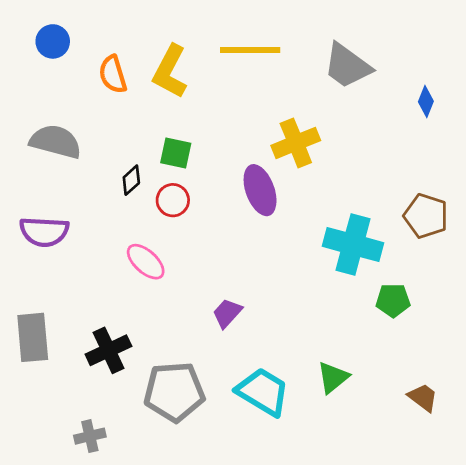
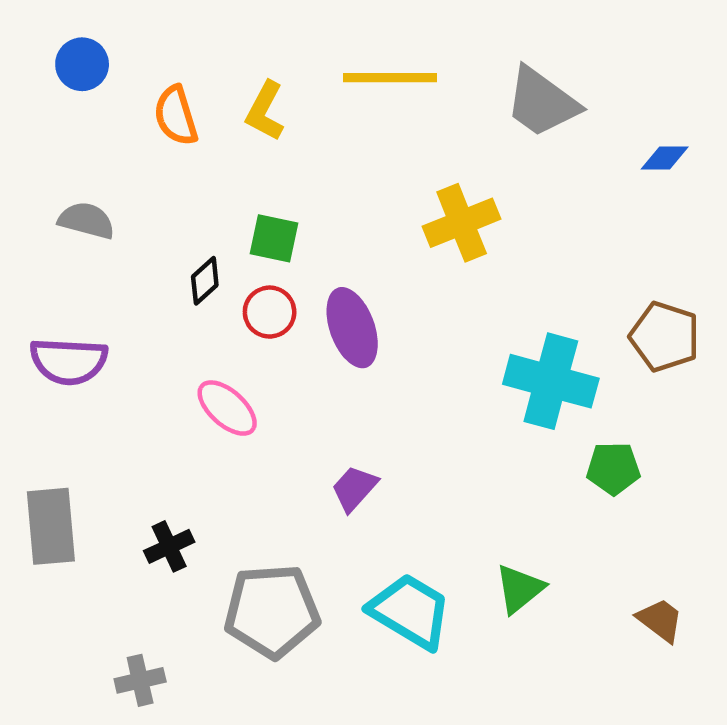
yellow L-shape: (170, 71) -> (265, 111), size x0.7
blue diamond: (426, 102) -> (665, 158), turned 68
gray semicircle: (56, 142) -> (87, 221), size x0.7
purple ellipse: (260, 190) -> (352, 328), moved
black cross: (108, 350) -> (169, 546), size x0.7

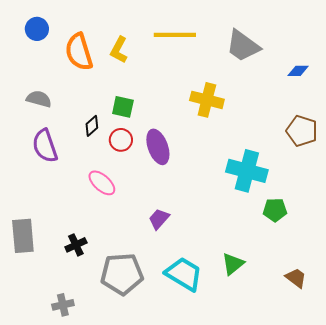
orange semicircle: (176, 116) -> (79, 52), size x1.4
yellow cross: (462, 223) -> (207, 100), turned 36
brown pentagon: (665, 337) -> (302, 131), moved
purple semicircle: (69, 361) -> (45, 146), moved, turned 68

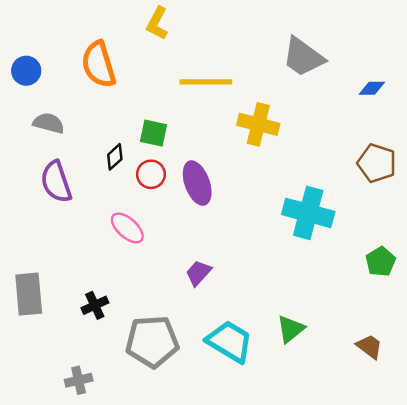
blue circle: (37, 29) -> (26, 71), moved
yellow line: (175, 35) -> (206, 82), moved
yellow L-shape: (119, 50) -> (157, 23), moved
green pentagon: (275, 210) -> (381, 262), moved, turned -30

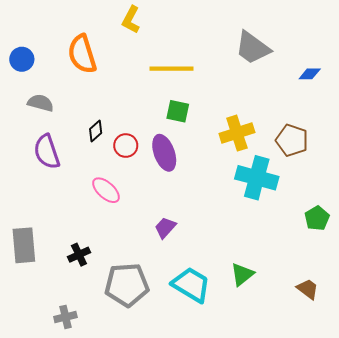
yellow cross: (258, 124) -> (237, 133), moved, turned -32
green square: (153, 133) -> (178, 111), moved
brown pentagon: (377, 163) -> (292, 140), moved

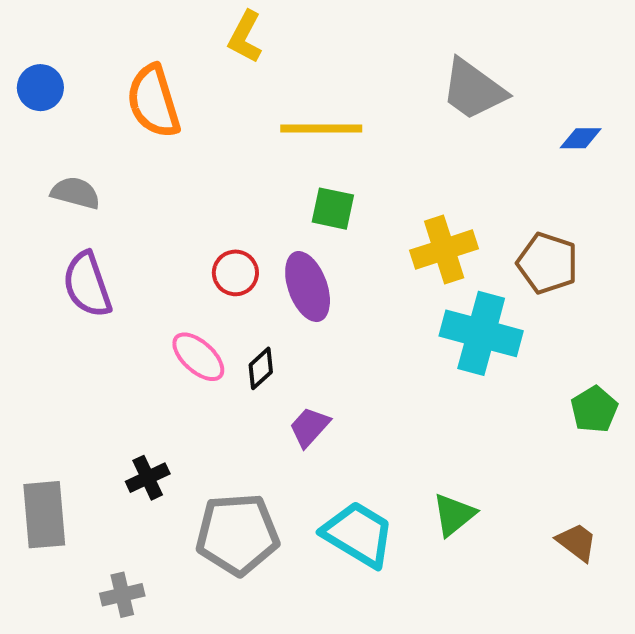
blue circle: (22, 59) -> (40, 88), moved
black diamond: (96, 131) -> (261, 368), moved
gray rectangle: (24, 245) -> (44, 515), moved

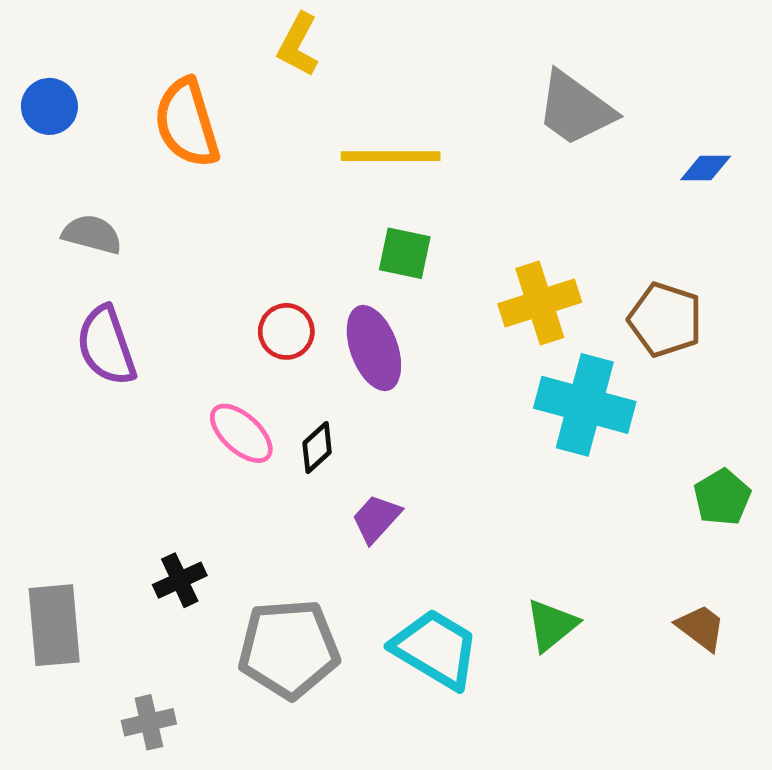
brown trapezoid: (577, 542) -> (701, 628), moved

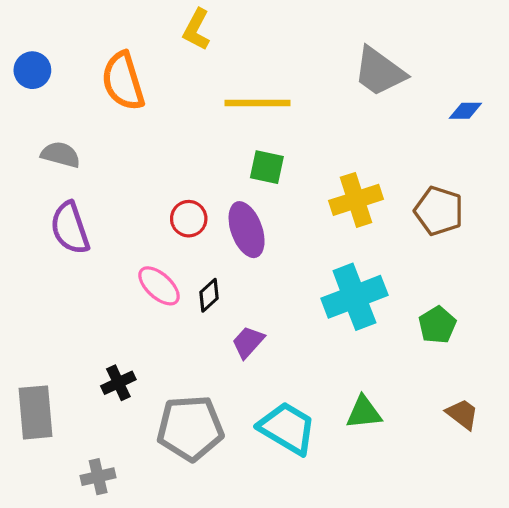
cyan cross: (585, 405) -> (354, 297), moved, turned -36
green pentagon: (722, 497) -> (437, 325), moved
green triangle: (552, 625) -> (364, 412), turned 33

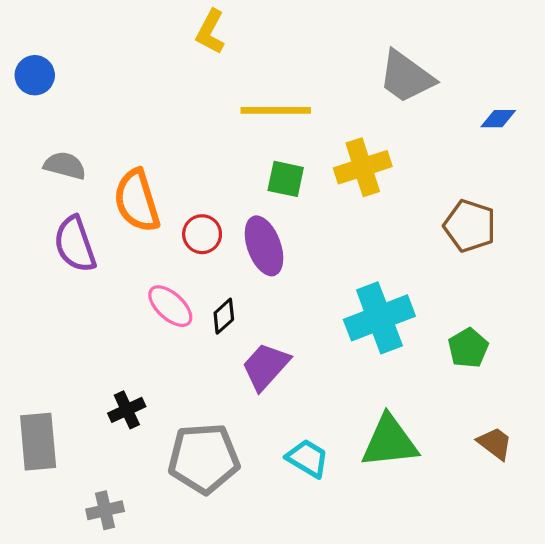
orange semicircle: (123, 81) -> (137, 201), moved
yellow cross: (356, 200) -> (363, 167), moved
purple trapezoid: (248, 342) -> (266, 366), size x1.4
green triangle: (364, 412) -> (389, 442), size x1.5
cyan trapezoid: (287, 428) -> (307, 458), size x0.7

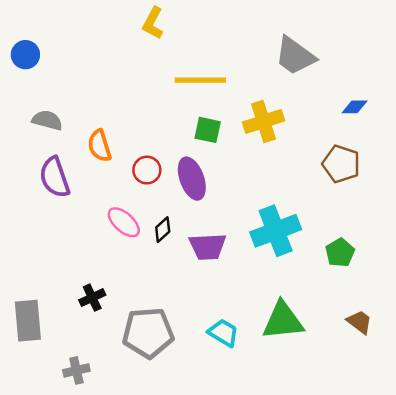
blue diamond: (498, 119) -> (355, 107), moved
orange semicircle: (137, 201) -> (100, 146), size x0.7
purple trapezoid: (266, 366) -> (208, 247), moved, turned -135

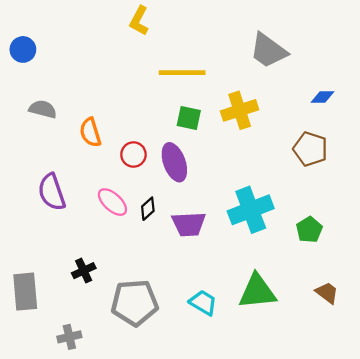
purple semicircle: (55, 177) -> (52, 192), moved

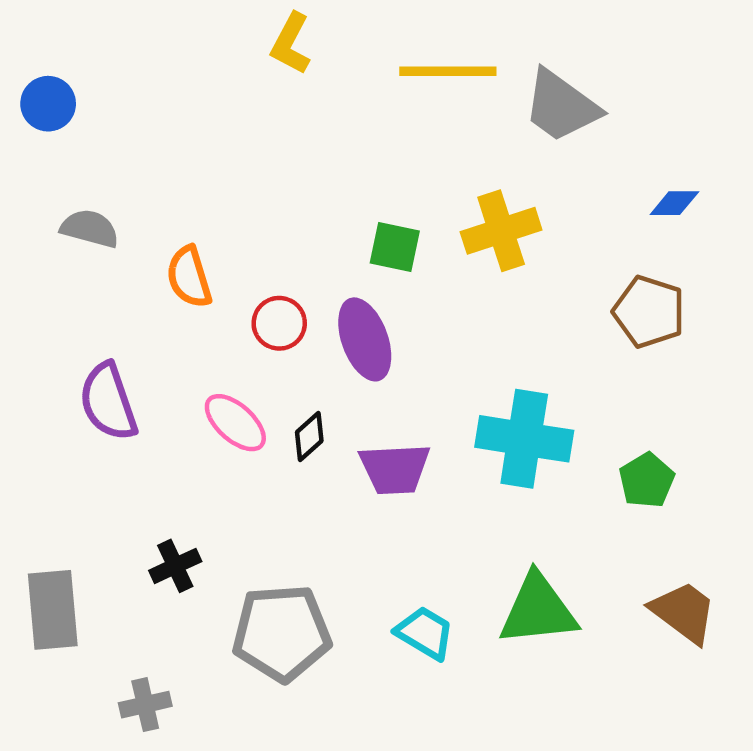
yellow line: (182, 73) -> (448, 71), moved
cyan cross: (251, 210) -> (524, 439), turned 30
brown trapezoid: (327, 293) -> (684, 612), size x1.4

